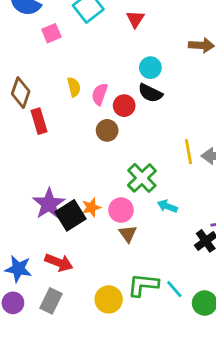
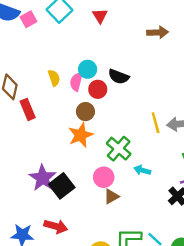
pink square: (51, 33) -> (29, 19), moved
cyan circle: (150, 68) -> (88, 69), moved
orange star: (91, 207) -> (81, 135), moved, size x1.5
brown triangle: (128, 234) -> (111, 196), turned 42

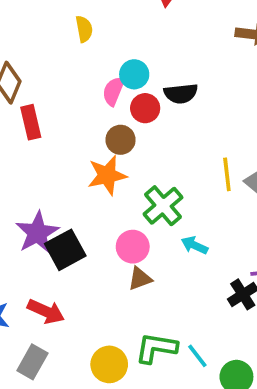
black semicircle: (119, 77) -> (181, 93), turned -36
yellow semicircle: (54, 78) -> (84, 29), moved

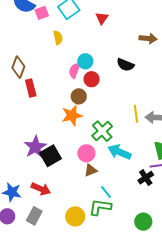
black semicircle: (181, 93) -> (125, 65), moved, turned 30
cyan arrow: (195, 245) -> (119, 152), size x1.6
cyan line: (197, 356) -> (106, 192), moved

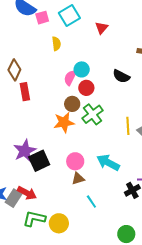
green cross: (102, 131) -> (93, 114), moved
green L-shape: (100, 207) -> (34, 219), moved
gray rectangle: (34, 216) -> (13, 198), moved

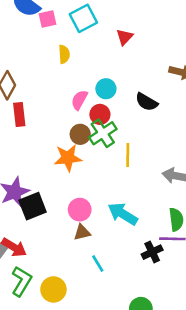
cyan circle: (82, 69) -> (106, 89), moved
green cross: (93, 114) -> (103, 133), moved
yellow line: (128, 126) -> (128, 155), moved
green L-shape: (34, 219) -> (21, 281), turned 105

